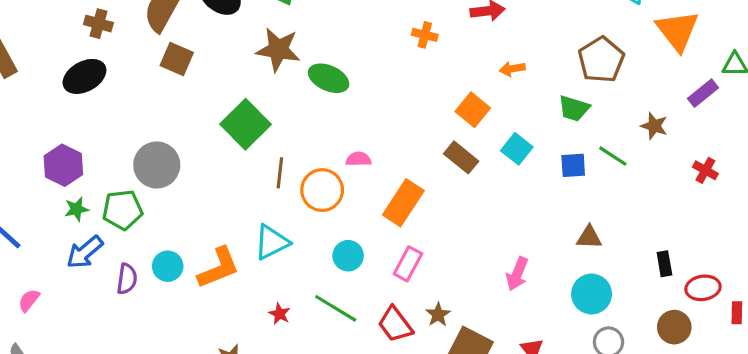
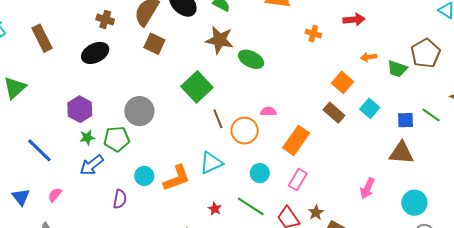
green trapezoid: (574, 108) -> (397, 69), moved
brown line: (280, 173) -> (218, 119), turned -30
brown triangle: (589, 237) -> (401, 153), moved, size x1.5
purple semicircle: (127, 279) -> (120, 199), moved

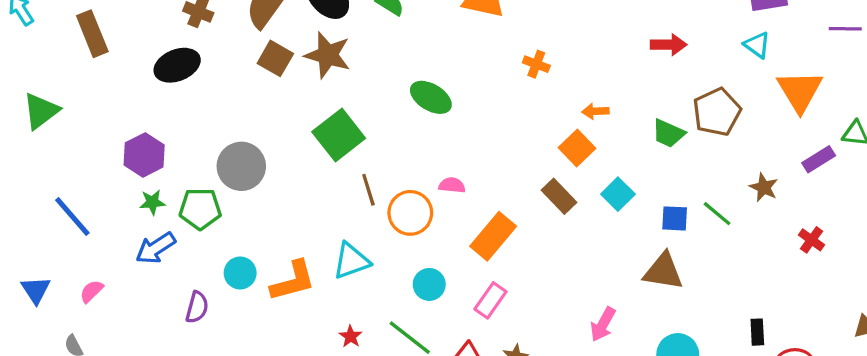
red arrow: (354, 20) -> (669, 45), moved
brown star: (219, 40) -> (328, 55), moved
orange arrow: (369, 57) -> (595, 111), moved

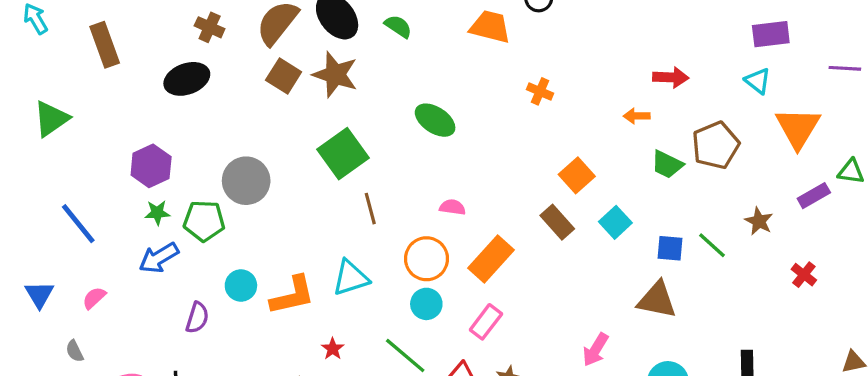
orange arrow: (595, 111) -> (637, 116), moved
orange circle: (410, 213) -> (426, 259), moved
red star: (351, 336) -> (333, 349), moved

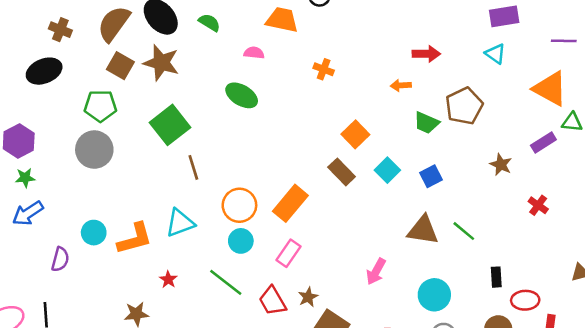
orange triangle: (798, 128) -> (550, 89), moved, turned -30
pink semicircle: (452, 207) -> (254, 53), moved
green pentagon: (204, 221) -> (100, 106), moved
green line: (712, 245) -> (464, 231), moved
blue square: (670, 248) -> (431, 176), moved, turned -30

